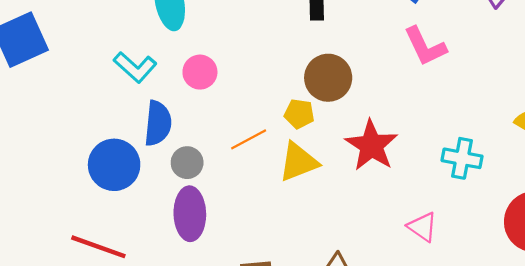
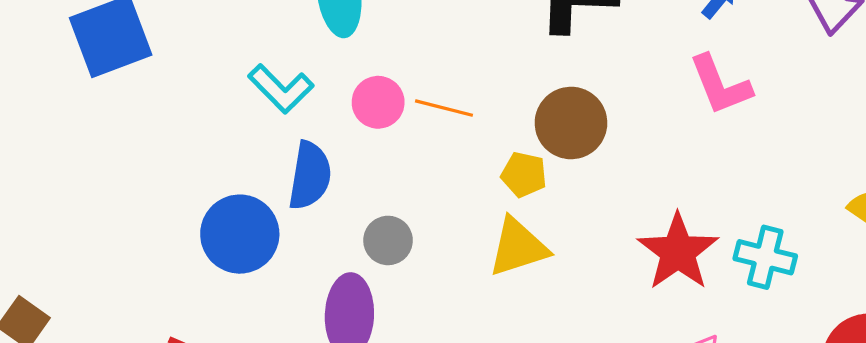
orange line: (249, 139) -> (444, 108), moved, turned 39
red star: (371, 145) -> (678, 252), moved
gray circle: (187, 163) -> (388, 240), moved

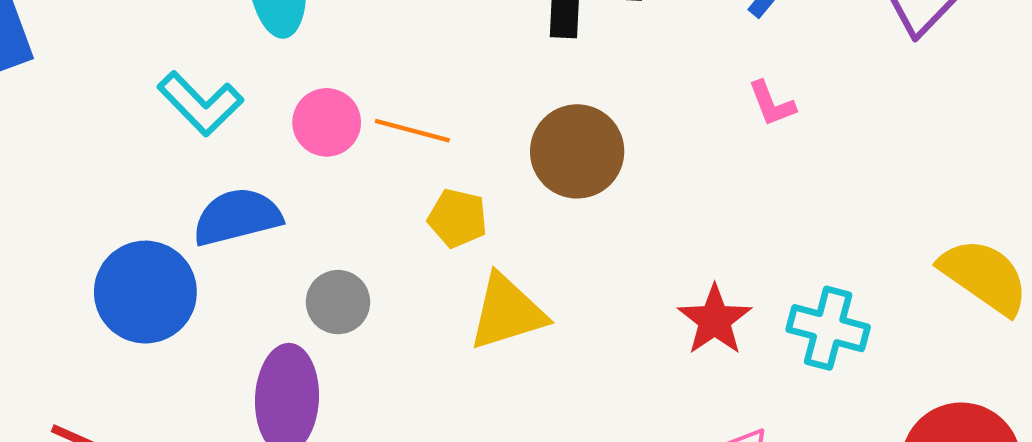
pink L-shape: (720, 85) -> (772, 104), size x0.6
yellow pentagon: (524, 175) -> (458, 218), moved
blue semicircle: (310, 176) -> (237, 217), turned -114
red star: (678, 252) -> (715, 320), size x0.7

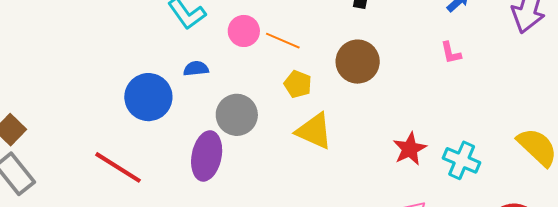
blue semicircle: (237, 217) -> (196, 69), size x0.6
gray circle: (338, 302) -> (237, 115), size x1.4
yellow triangle: (507, 312) -> (314, 131), turned 33

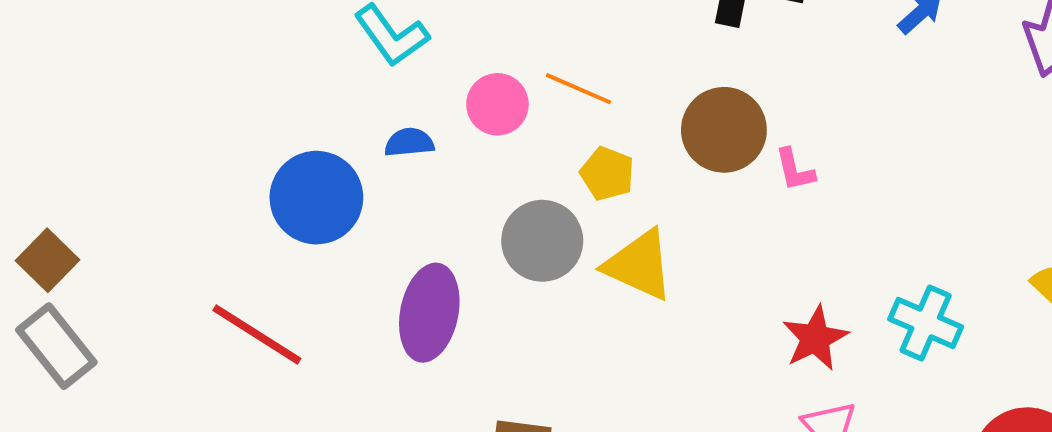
pink circle: (244, 31) -> (497, 104), moved
pink L-shape: (451, 53) -> (795, 170), moved
gray circle: (237, 115) -> (542, 241), moved
red star: (410, 149) -> (815, 338), moved

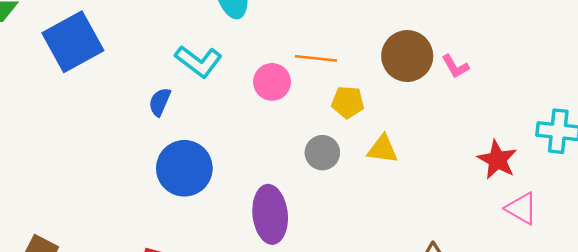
blue semicircle: (409, 142) -> (160, 102), moved, turned -44
gray circle: (542, 241) -> (322, 153), size x0.7
yellow triangle: (639, 265) -> (383, 149), size x0.7

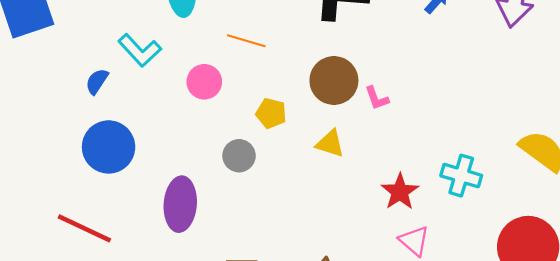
orange line: (316, 58) -> (246, 41), moved
yellow triangle: (383, 149) -> (330, 144), moved

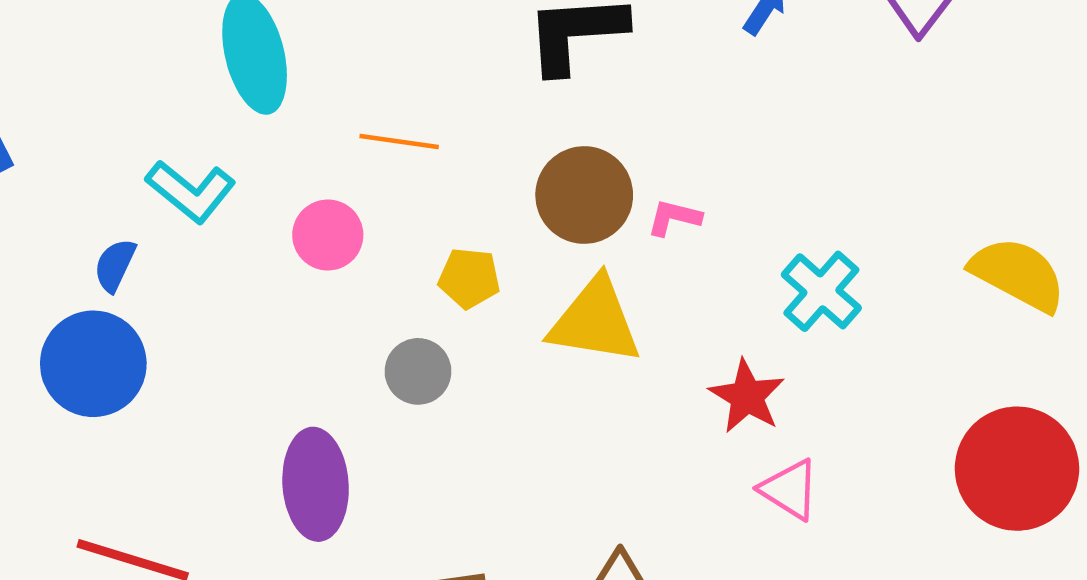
pink L-shape: (377, 98) -> (674, 218), turned 132
yellow triangle: (330, 144) -> (595, 321), size x1.6
blue circle: (109, 147) -> (93, 364), moved
cyan cross: (461, 176) -> (821, 291), moved, turned 33

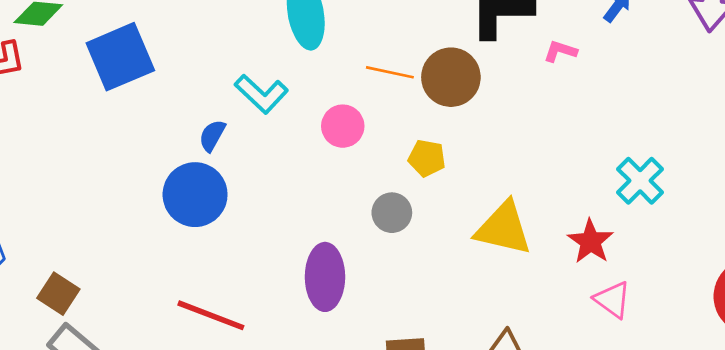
brown circle: (584, 195) -> (451, 77), moved
pink L-shape: (674, 218) -> (560, 51), moved
yellow triangle: (595, 321) -> (503, 228), moved

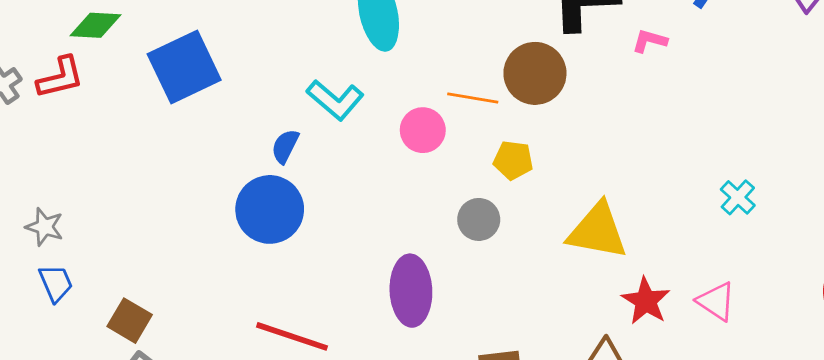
orange line: (390, 72) -> (473, 98), moved
cyan cross: (640, 181) -> (738, 197), moved, size x0.7
red star: (591, 241) -> (646, 301), moved

